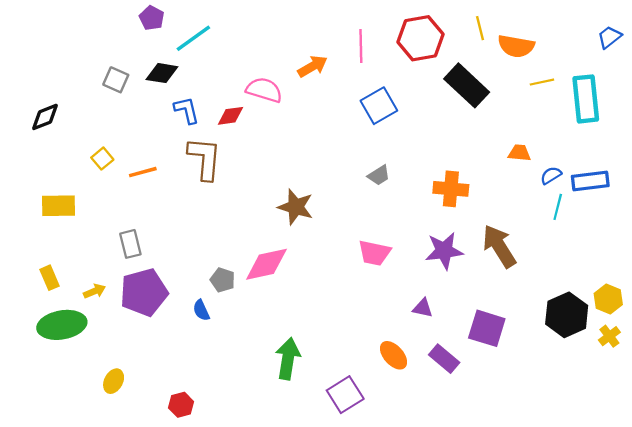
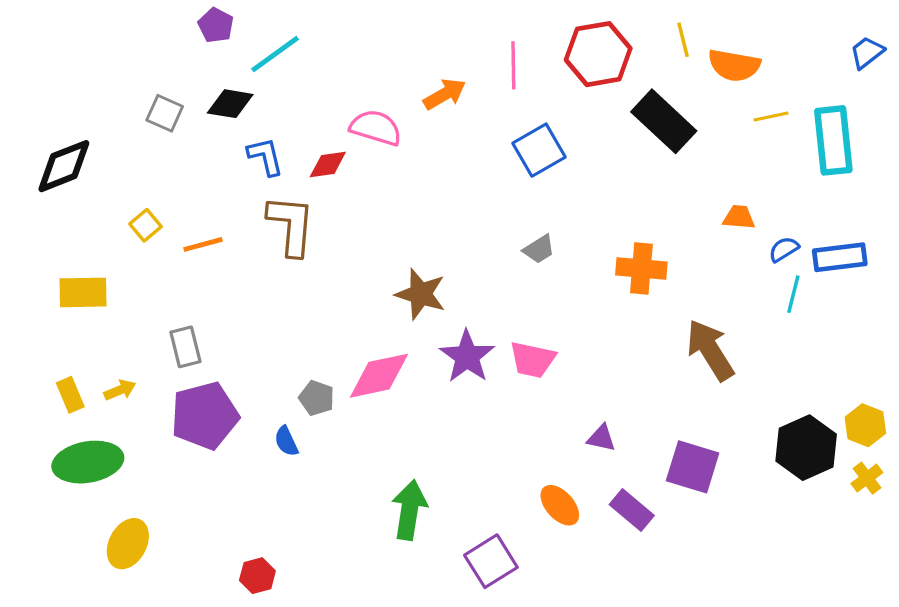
black diamond: (45, 117) -> (64, 166), size x1.4
purple star: (444, 251) -> (467, 356), moved, turned -30
yellow arrow: (94, 291) -> (120, 390), moved
yellow ellipse: (114, 381) -> (128, 544), moved, size x1.4

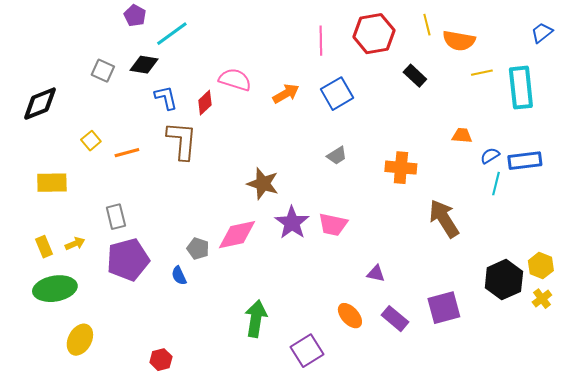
orange arrow: (445, 94) -> (286, 94), moved
black rectangle: (664, 121) -> (415, 76), size x0.6
red diamond: (328, 164) -> (205, 103), turned -35
purple square: (693, 467) -> (444, 308), moved, turned -32

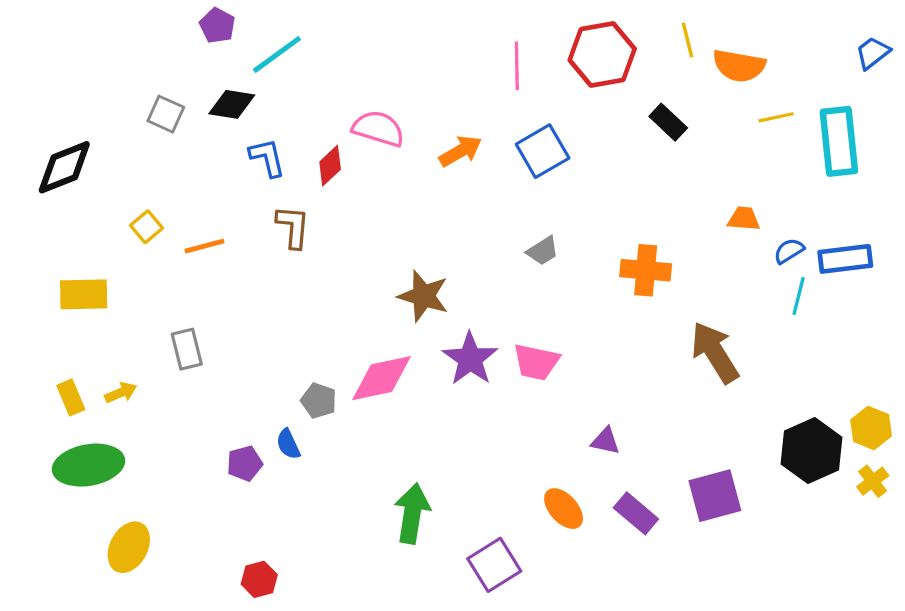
brown L-shape: (182, 141) -> (293, 227), size x0.7
purple pentagon: (128, 260) -> (245, 463), moved, size x0.5

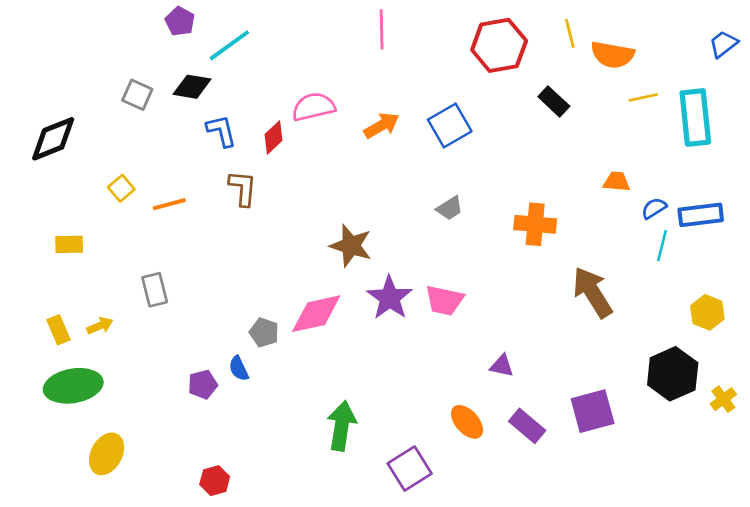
pink line: (517, 66) -> (382, 29), moved
pink semicircle: (378, 129) -> (314, 107), turned -30
yellow rectangle: (84, 294) -> (69, 244), size x0.7
yellow hexagon: (871, 428) -> (707, 312), moved

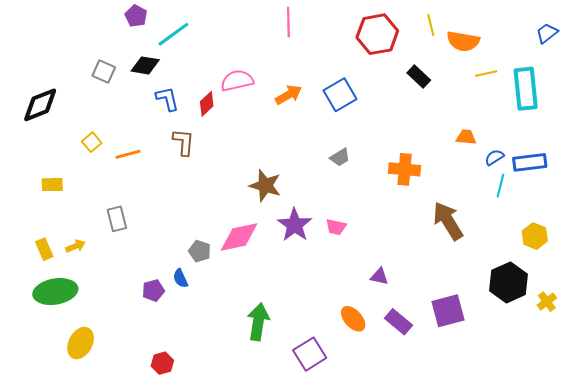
pink trapezoid: (444, 300) -> (336, 227), size x0.7

